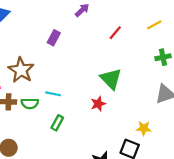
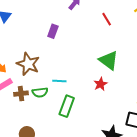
red line: (115, 33) -> (107, 19), turned -64
green rectangle: (57, 123) -> (67, 106), size x1.5

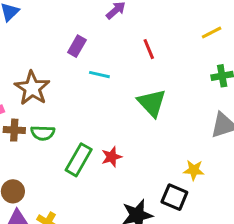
red line: (107, 19) -> (149, 49), moved
cyan line: (59, 81) -> (99, 75), moved
red star: (101, 84) -> (112, 157), moved

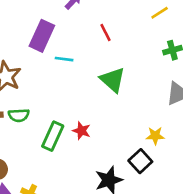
purple rectangle: (77, 46) -> (42, 36), size x1.6
red star: (112, 157) -> (81, 131), turned -30
black square: (174, 197) -> (140, 161), turned 30

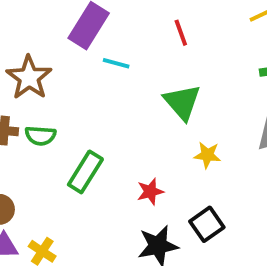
red star: (81, 131) -> (150, 192), moved, turned 30
yellow star: (155, 136) -> (207, 155), moved

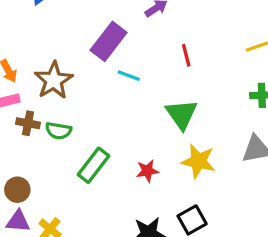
yellow star: (207, 155) -> (198, 161), size x1.5
red star: (150, 192) -> (147, 171), moved

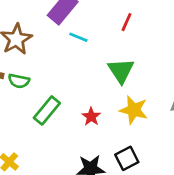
red line: (186, 55) -> (126, 22), turned 36
red star: (147, 171) -> (91, 117), turned -30

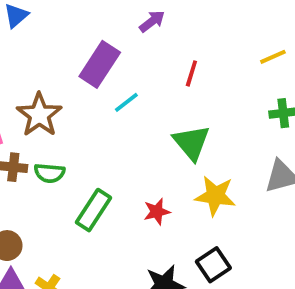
cyan line: (78, 37) -> (126, 102), turned -54
red star: (91, 117) -> (157, 212), turned 30

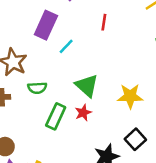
green triangle: (191, 143) -> (87, 86), moved
green semicircle: (49, 173) -> (37, 88), moved
red star: (157, 212) -> (83, 113), moved

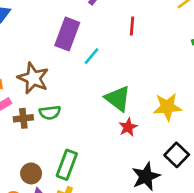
green semicircle: (37, 88) -> (50, 113), moved
red star: (83, 113) -> (128, 127), moved
green rectangle: (56, 116) -> (67, 165), moved

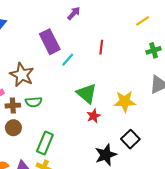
red line: (132, 26) -> (101, 47), moved
purple rectangle: (67, 34) -> (50, 42), turned -50
brown circle: (31, 173) -> (13, 128), moved

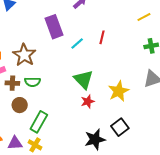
cyan line: (68, 60) -> (77, 44), moved
yellow star: (125, 102) -> (119, 91), turned -30
brown circle: (13, 128) -> (20, 105), moved

